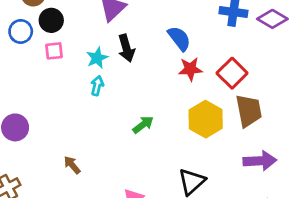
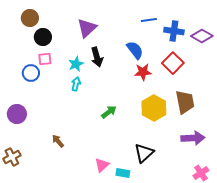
blue circle: (21, 31) -> (31, 73), moved
red square: (232, 73) -> (173, 63), moved

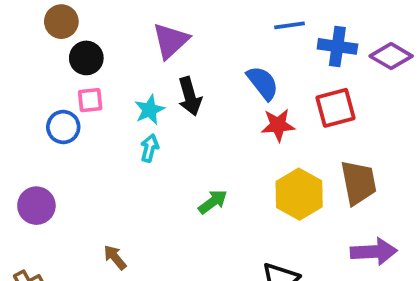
red square: (173, 63) -> (335, 108), turned 30

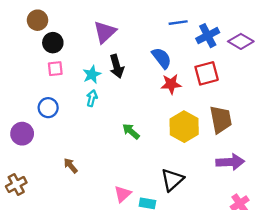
blue cross: (337, 46) -> (208, 36), turned -35
blue circle: (63, 127) -> (48, 108), moved
green arrow: (213, 202) -> (131, 131), turned -102

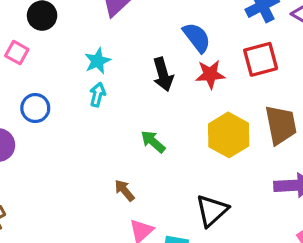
black arrow: (117, 66) -> (163, 74), moved
pink square: (55, 69) -> (17, 53), moved, turned 35
brown arrow: (71, 166) -> (124, 190), moved

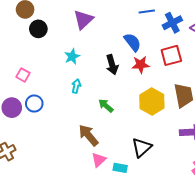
pink square: (17, 53) -> (23, 75), moved
cyan arrow: (97, 95) -> (76, 86), moved
blue circle: (35, 108) -> (34, 104), moved
brown arrow: (124, 190) -> (88, 135), size x1.6

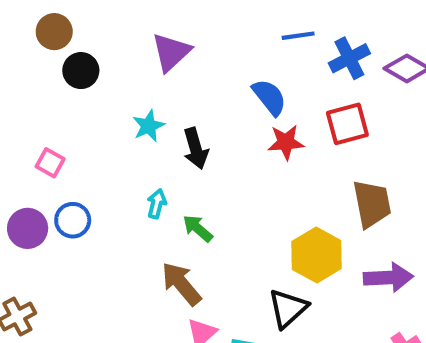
black arrow: (112, 65) -> (196, 148), moved
cyan arrow: (76, 86) -> (157, 204), moved
yellow hexagon: (152, 101) -> (317, 255), moved
green arrow: (106, 106) -> (198, 228), moved

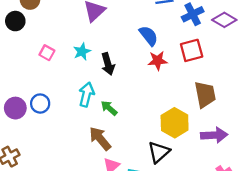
black circle: (81, 71) -> (15, 21), moved
pink square: (50, 163) -> (47, 53), moved
cyan arrow: (157, 204) -> (86, 94), size x1.5

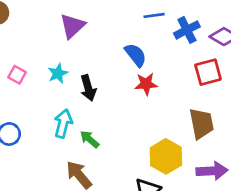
red square: (192, 50) -> (208, 72), moved

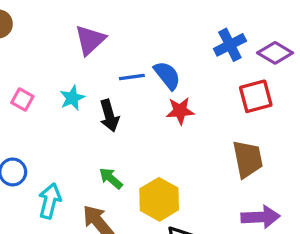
blue line: (154, 15) -> (132, 77), moved
cyan arrow: (63, 123) -> (50, 201), moved
yellow hexagon: (166, 156) -> (159, 199), moved

